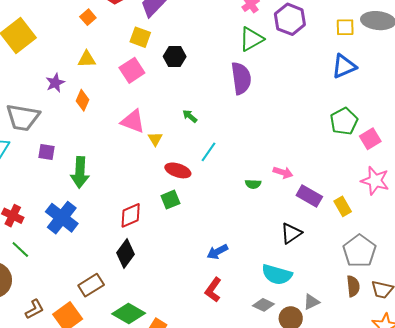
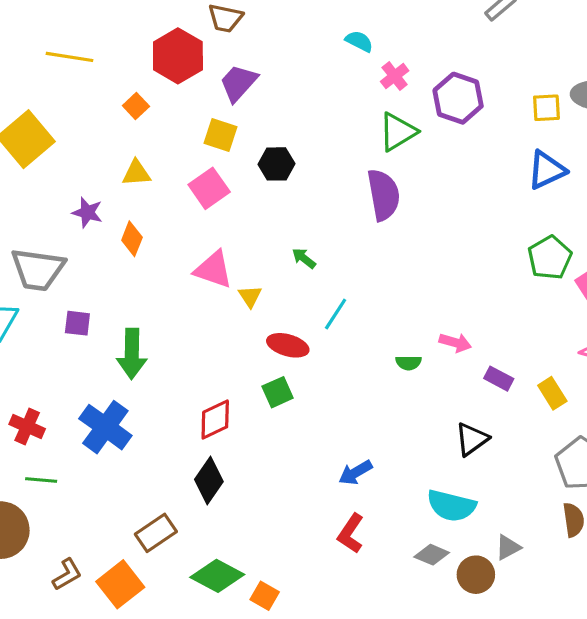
purple star: (55, 83) -> (87, 212), turned -30
purple rectangle: (309, 196) -> (499, 379), size x0.7
green line: (20, 249) -> (41, 480), turned -36

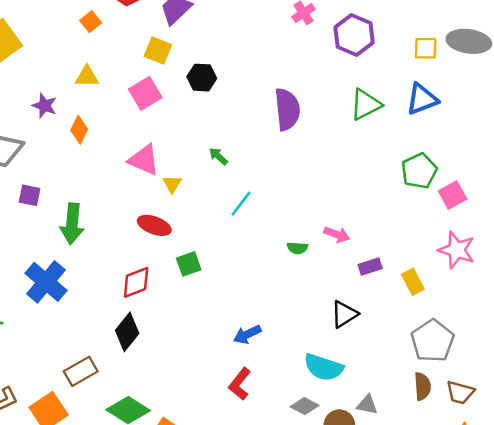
green triangle: (398, 132) -> (366, 104), moved
red ellipse: (288, 345) -> (154, 225), moved
purple rectangle: (499, 379) -> (370, 266), turned -50
gray triangle: (508, 547) -> (367, 405), turned 35

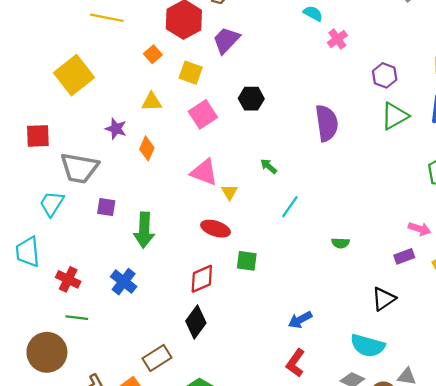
purple hexagon: (354, 35) -> (385, 75), moved, size x0.7
yellow square: (158, 51) -> (191, 73), moved
pink arrow: (337, 234) -> (420, 229), moved
green square: (189, 264) -> (247, 261), turned 30
blue cross: (46, 282) -> (124, 282), size x0.7

